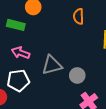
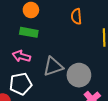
green rectangle: (16, 25) -> (29, 32), moved
gray circle: (77, 75) -> (79, 75), size x1.5

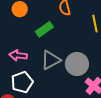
green rectangle: (29, 32) -> (44, 29), moved, turned -36

